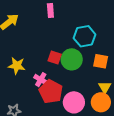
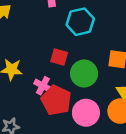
cyan hexagon: (85, 36) -> (80, 22), moved
green circle: (72, 59) -> (84, 74), moved

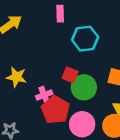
red square: (59, 57) -> (70, 75), moved
pink cross: (43, 86) -> (44, 95), turned 35

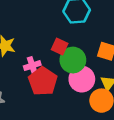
pink circle: (82, 124) -> (82, 79), moved

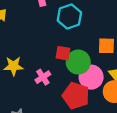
red pentagon: (43, 81) -> (76, 96), moved

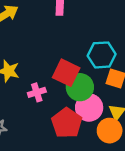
cyan hexagon: (69, 16) -> (102, 55), moved
red square: (63, 53) -> (66, 73), size x1.5

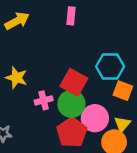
green circle: (80, 87) -> (71, 104), moved

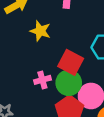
yellow star: (16, 78) -> (40, 31), moved

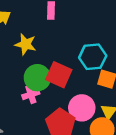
green circle: (69, 83) -> (37, 78), moved

